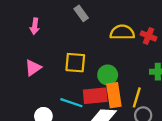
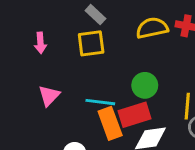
yellow square: (75, 63) -> (91, 43), moved
orange rectangle: (114, 95) -> (110, 123), moved
cyan line: (71, 103) -> (100, 102), moved

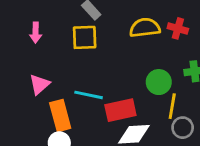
green circle: (145, 85) -> (159, 82), moved
orange rectangle: (110, 123) -> (60, 116), moved

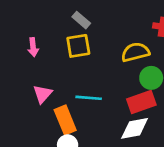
yellow semicircle: (145, 28) -> (135, 52), moved
red rectangle: (120, 110) -> (141, 102), moved

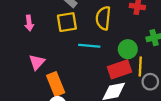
yellow semicircle: (135, 52) -> (103, 18), moved, turned -70
cyan line: (89, 98) -> (89, 46), moved

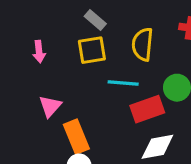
red rectangle: (119, 69) -> (147, 109), moved

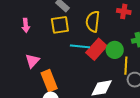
red rectangle: (147, 109) -> (96, 49), moved, turned -30

